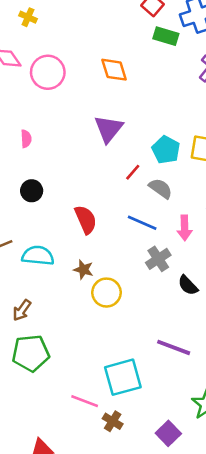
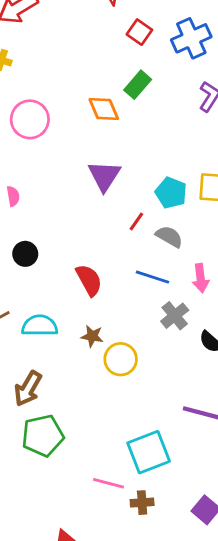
green rectangle: (166, 36) -> (138, 85), moved, turned -60
brown arrow: (22, 310) -> (28, 389), size x1.4
brown cross: (113, 421) -> (142, 503), turned -30

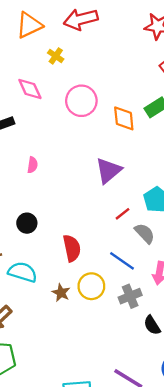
pink circle: (30, 119) -> (81, 101), moved
black circle: (25, 254) -> (27, 223), moved
yellow circle: (121, 359) -> (91, 286), moved

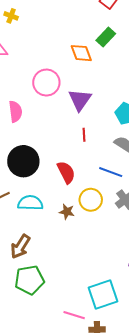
pink circle: (81, 101) -> (46, 83), moved
pink semicircle: (32, 165) -> (15, 112), size x1.5
red line: (123, 214) -> (84, 135), moved, turned -40
black circle: (27, 223) -> (23, 161), size x1.8

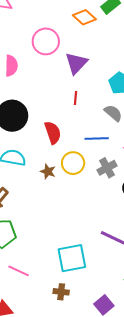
orange diamond: (81, 53) -> (84, 17), turned -35
blue line: (111, 172) -> (97, 139), turned -30
pink line: (74, 315) -> (19, 271), moved

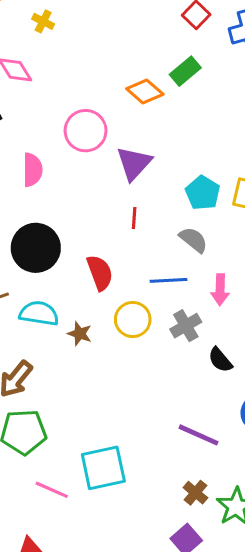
brown star: (48, 172) -> (80, 334), moved
cyan square: (72, 258) -> (103, 468), moved
brown cross: (61, 292) -> (195, 493), moved, turned 35

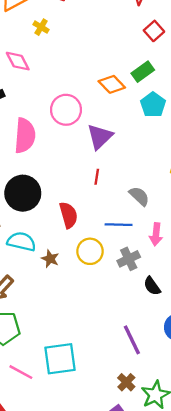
pink semicircle: (33, 170) -> (25, 136), size x1.4
cyan pentagon: (203, 193) -> (153, 105), moved
purple line: (198, 435) -> (132, 340), turned 36

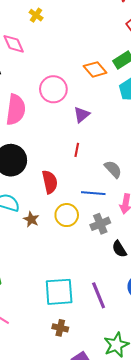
purple triangle: (100, 137) -> (82, 115), size x0.7
cyan square: (60, 359) -> (59, 292), moved
brown cross: (126, 382) -> (60, 328), moved, turned -35

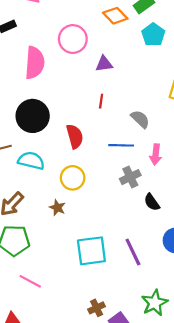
purple triangle: (82, 115) -> (104, 64), turned 36
yellow circle: (67, 215) -> (73, 178), moved
brown star: (31, 219) -> (57, 208), moved
brown cross: (60, 328) -> (97, 308), moved, turned -35

